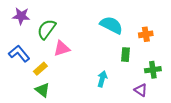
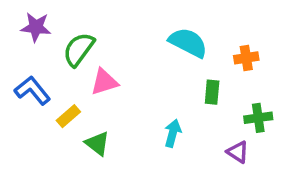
green triangle: (42, 90) -> (97, 143), moved

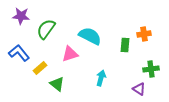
cyan semicircle: (188, 43) -> (90, 36), moved
pink triangle: (104, 82) -> (70, 54), moved
green rectangle: (212, 92) -> (125, 45), moved

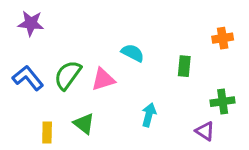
green semicircle: (46, 29) -> (68, 75), moved
orange cross: (144, 34) -> (223, 38), moved
cyan semicircle: (90, 36) -> (133, 53), size x0.7
yellow rectangle: (40, 68) -> (47, 133), moved, turned -48

